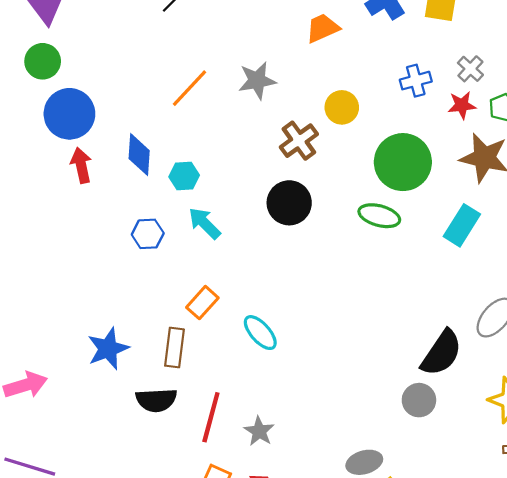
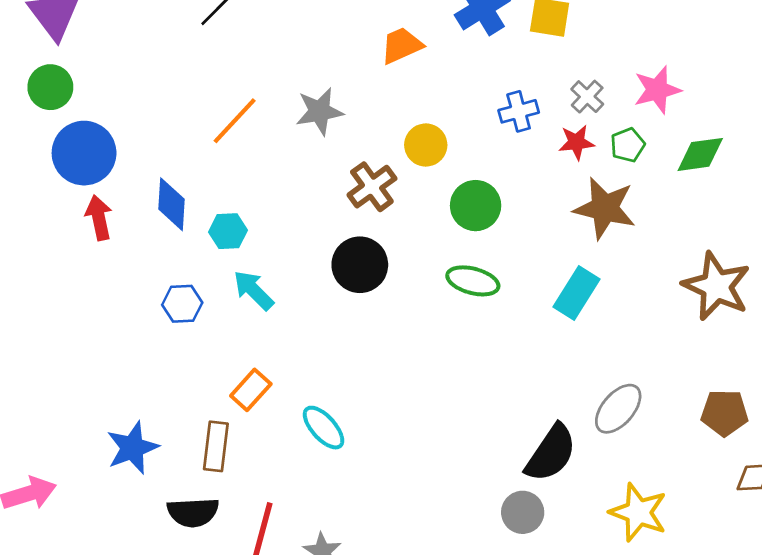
green circle: (403, 162) -> (476, 206), moved, size x0.7

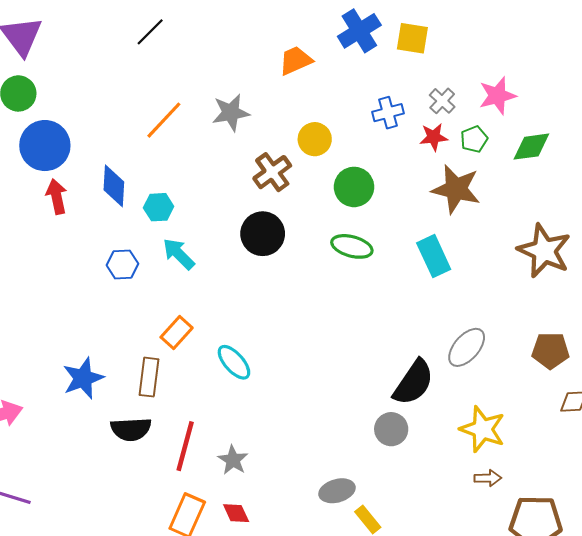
cyan rectangle: (576, 293) -> (434, 256), turned -57

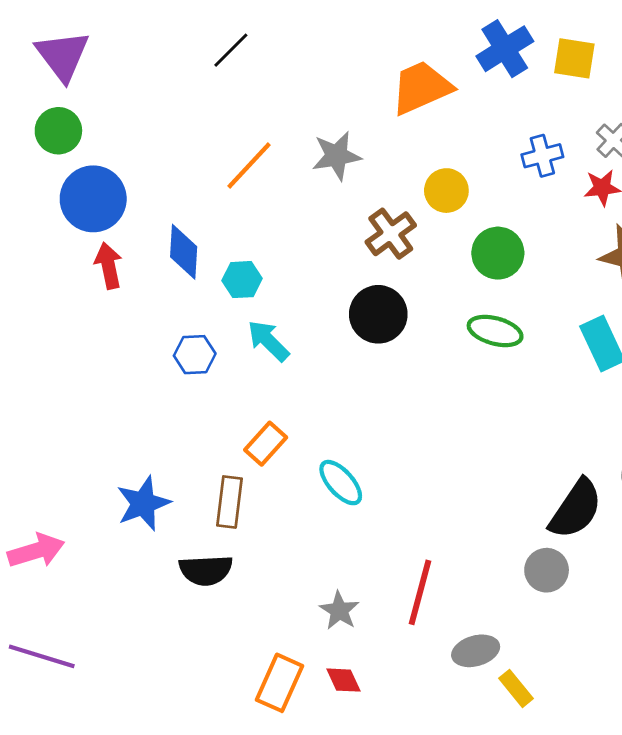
orange trapezoid: (296, 61) -> (421, 88), size x1.4
red line: (185, 446) -> (420, 592), moved

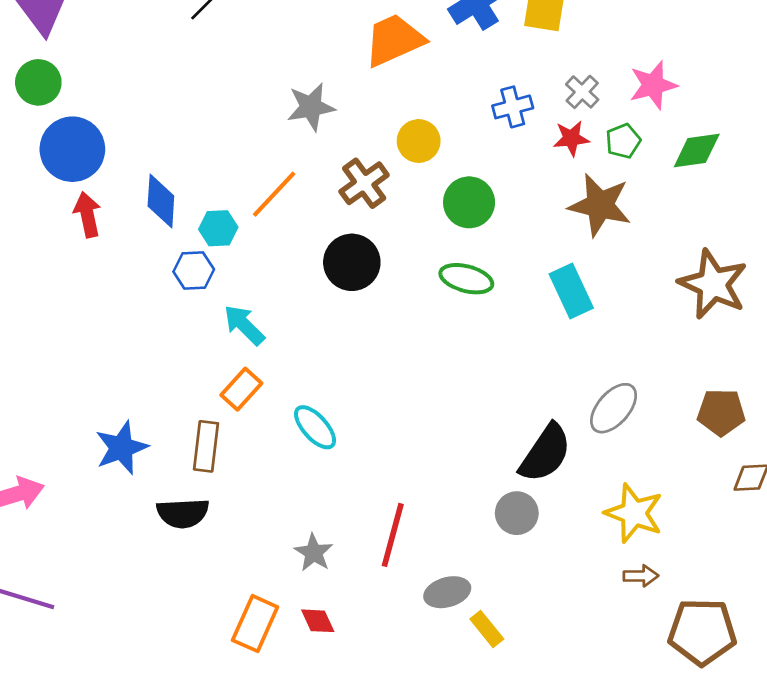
orange line: (249, 165) -> (274, 194), moved
cyan arrow: (268, 341) -> (244, 325), moved
blue hexagon: (195, 355) -> (194, 270), moved

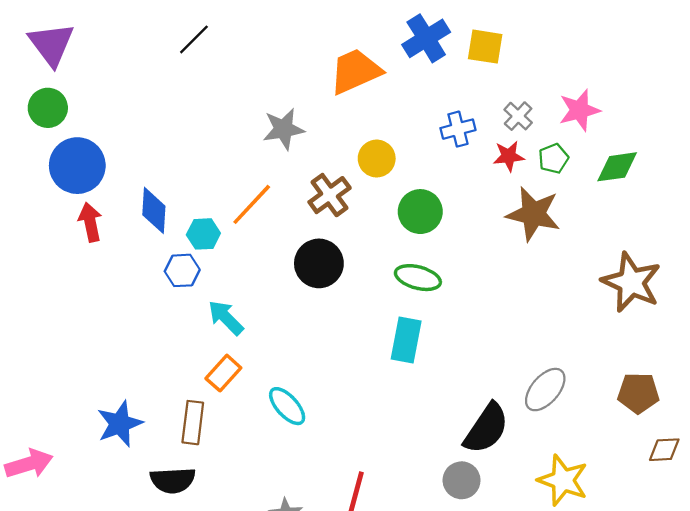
cyan rectangle: (571, 291) -> (406, 340), moved, turned 36

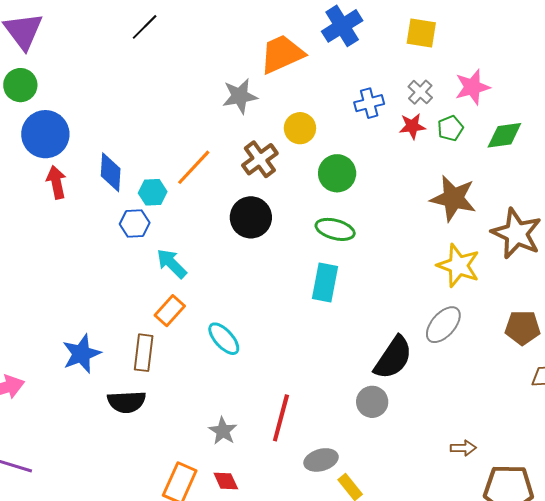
yellow square: (485, 47) -> (421, 33), moved
gray star: (284, 129) -> (240, 96), moved
brown star: (533, 214) -> (453, 198), moved
yellow star: (563, 480) -> (458, 266), moved

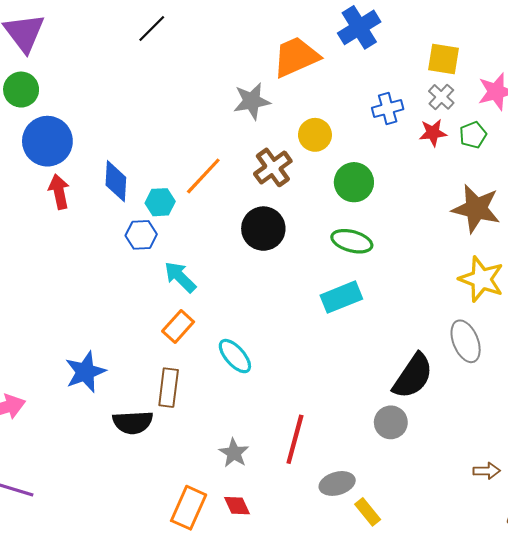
yellow square: (421, 33) -> (443, 59), moved
cyan rectangle: (325, 283) -> (341, 297), turned 57
gray ellipse: (443, 325) -> (466, 341), turned -63
brown rectangle: (144, 353) -> (169, 388), moved

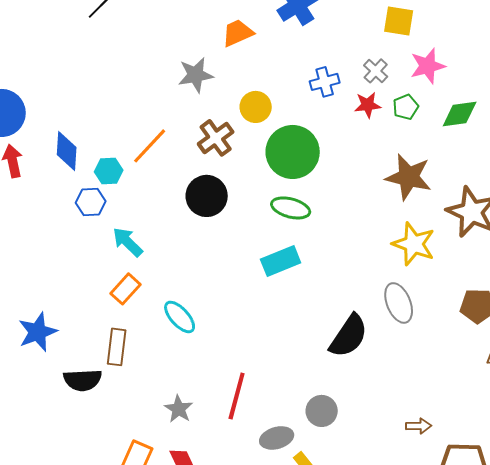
orange trapezoid: (296, 57) -> (238, 33), size x0.7
yellow square: (443, 59) -> (399, 21), moved
green circle: (354, 182) -> (293, 152), size x1.4
gray circle: (391, 422) -> (322, 411), moved

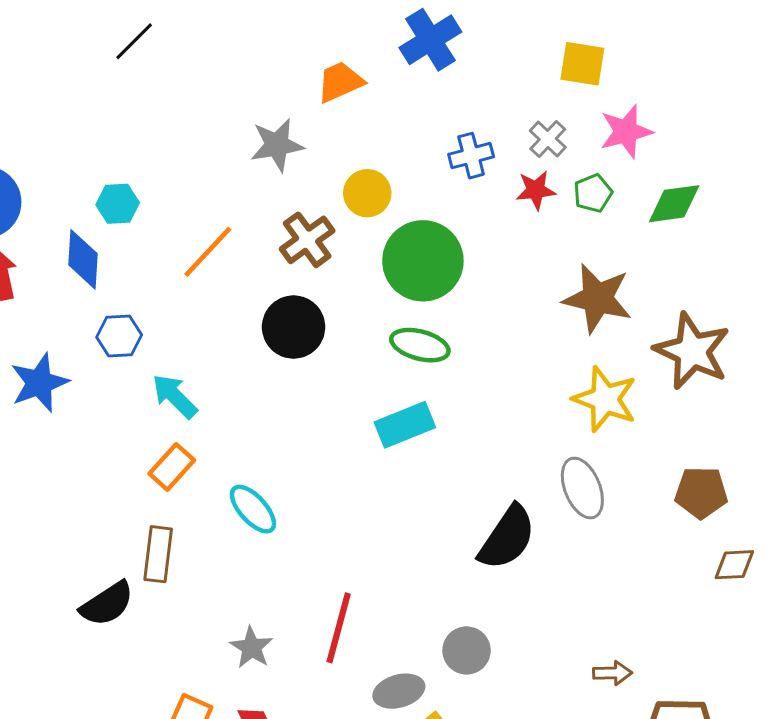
cyan hexagon: (109, 171) -> (118, 204), moved
blue star: (38, 332) -> (39, 383), moved
black semicircle: (83, 380) -> (107, 604), turned -30

